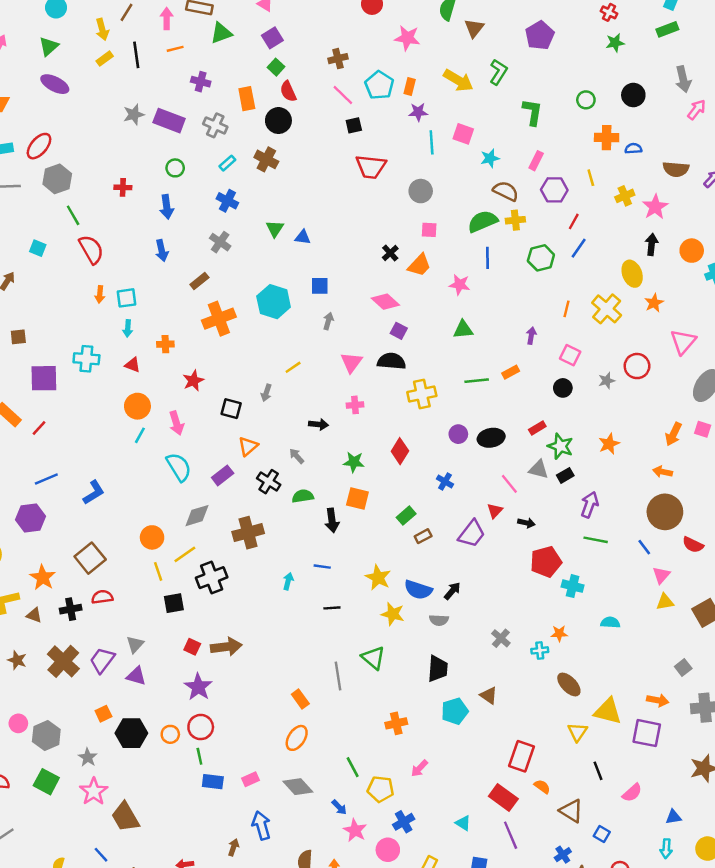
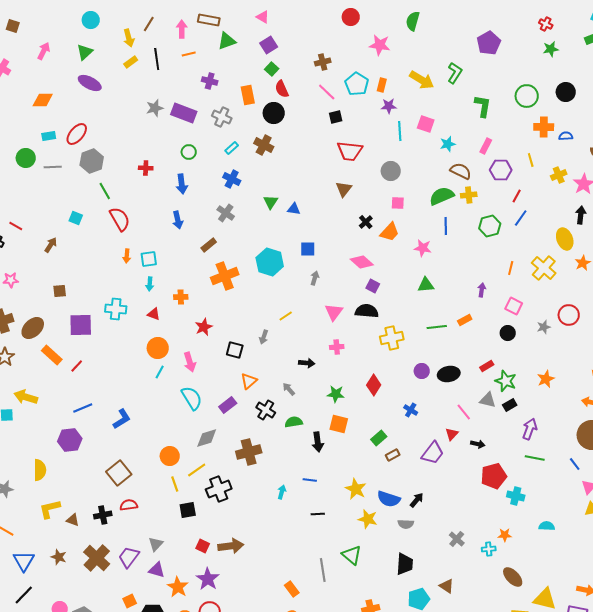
brown triangle: (474, 28) -> (344, 189), moved
green circle: (586, 100) -> (527, 96), size x1.5
orange star: (43, 578) -> (178, 587), moved

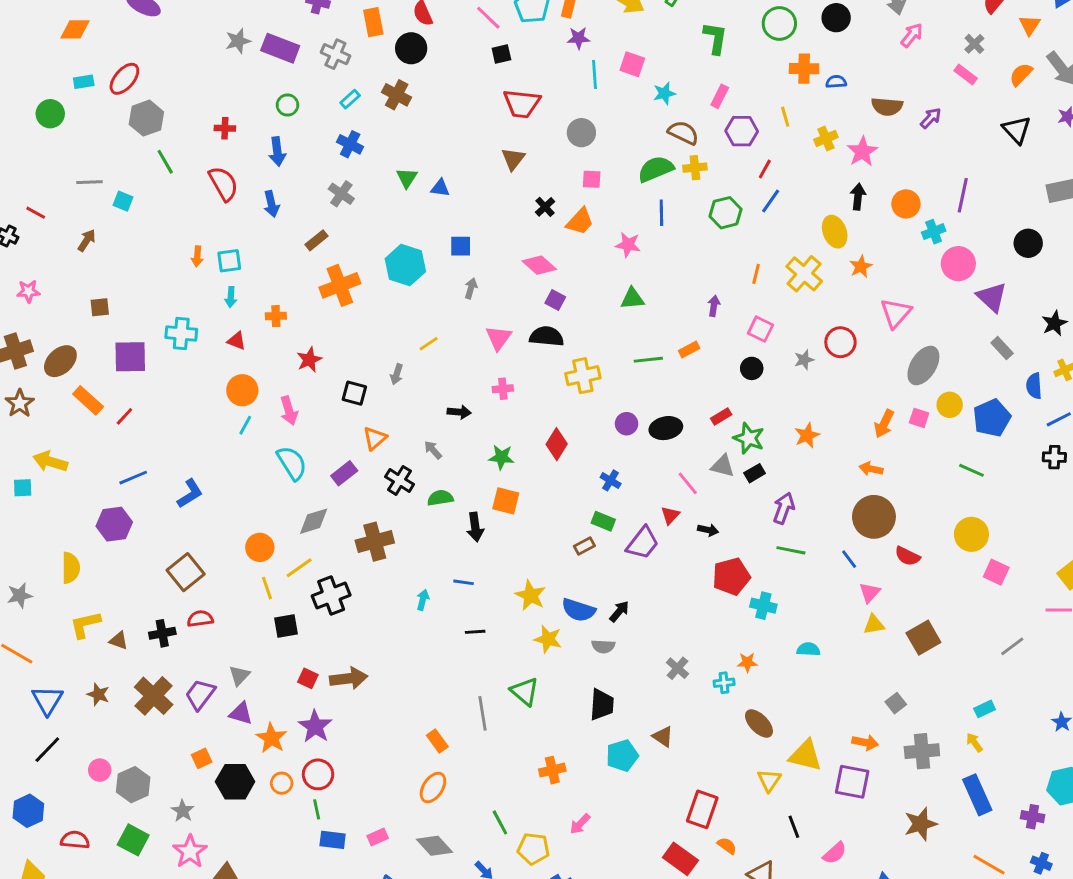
gray line: (53, 167) -> (90, 182), moved
red semicircle: (120, 219) -> (223, 184), moved
green rectangle: (379, 438) -> (603, 521), moved, turned 63

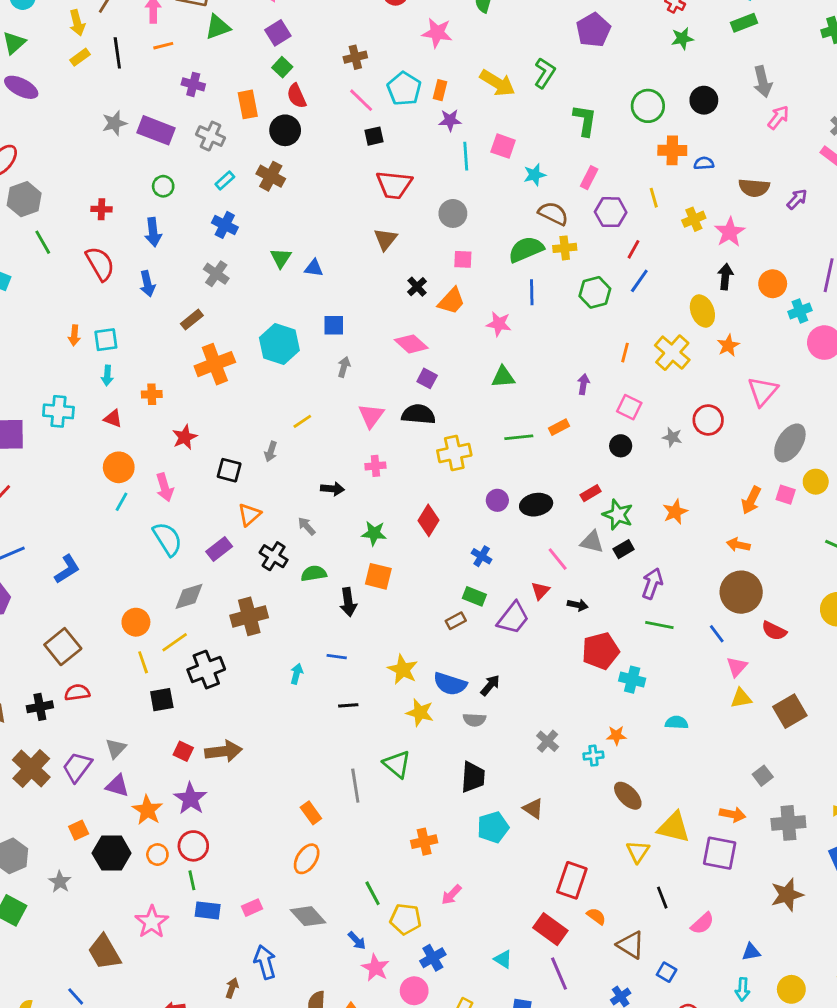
gray star: (804, 360) -> (672, 437), turned 30
pink star: (190, 852) -> (152, 922), moved

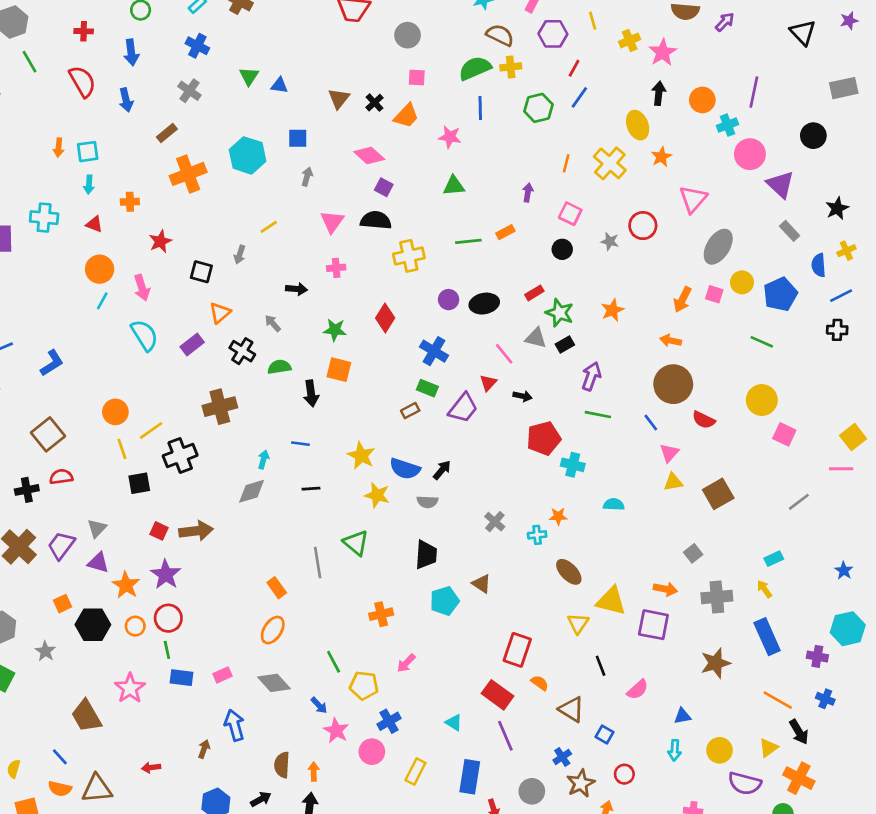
brown triangle: (385, 239) -> (339, 99), moved
blue cross: (482, 556) -> (434, 351), size x1.5
gray diamond: (189, 596) -> (252, 491), moved

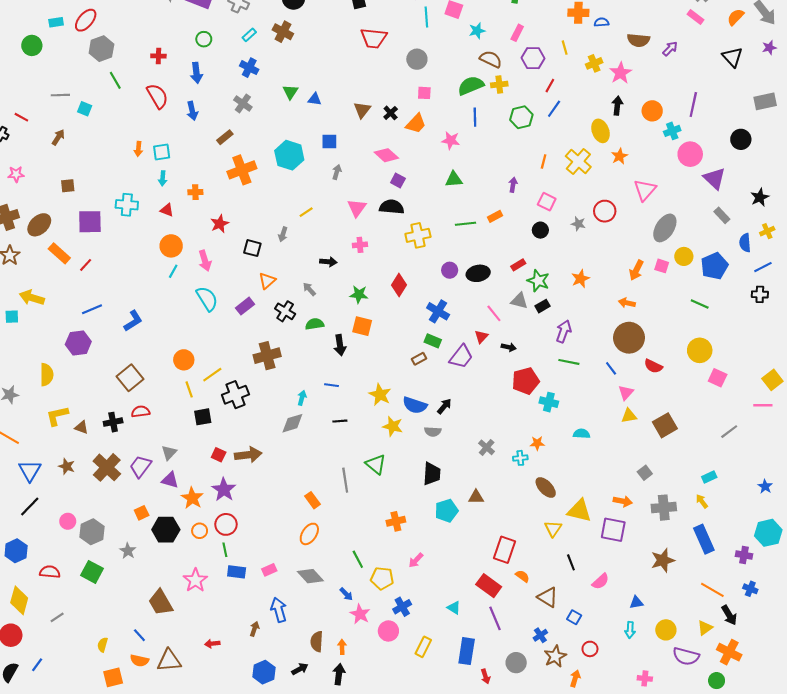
brown triangle: (482, 584) -> (476, 497), turned -35

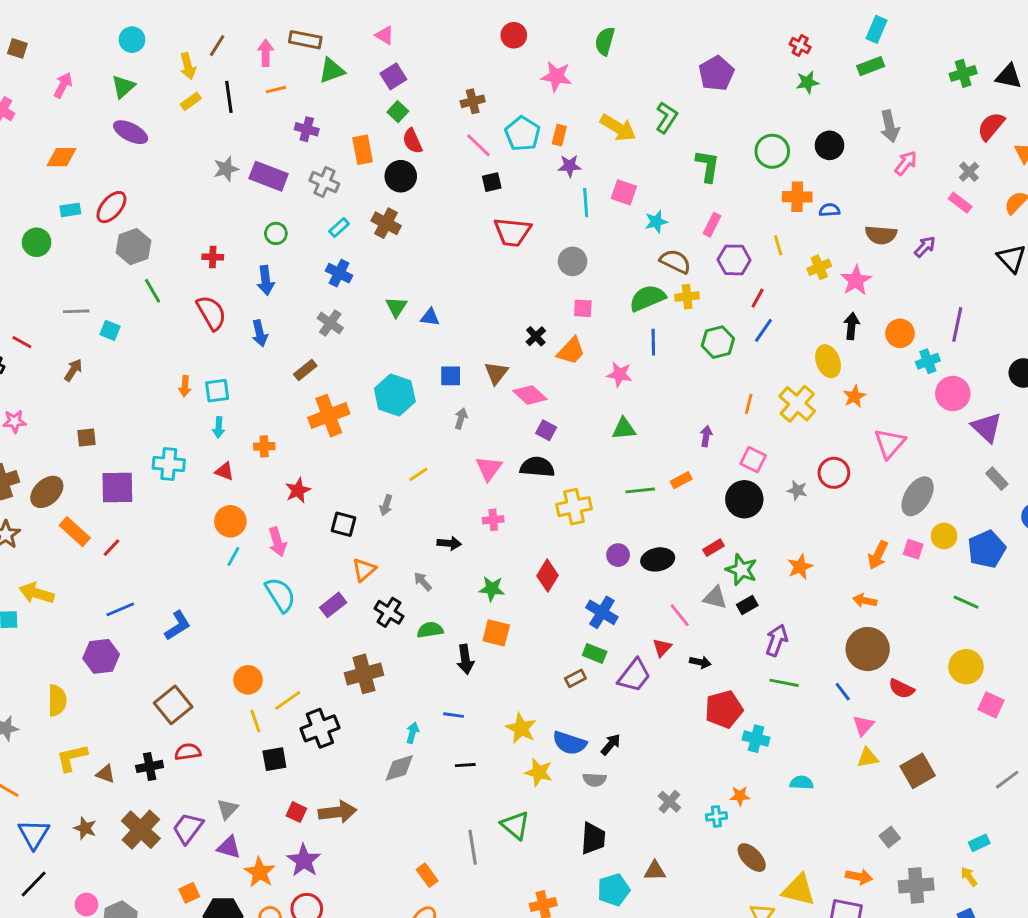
brown triangle: (362, 110) -> (496, 373), moved
black circle: (540, 230) -> (744, 499), size x1.6

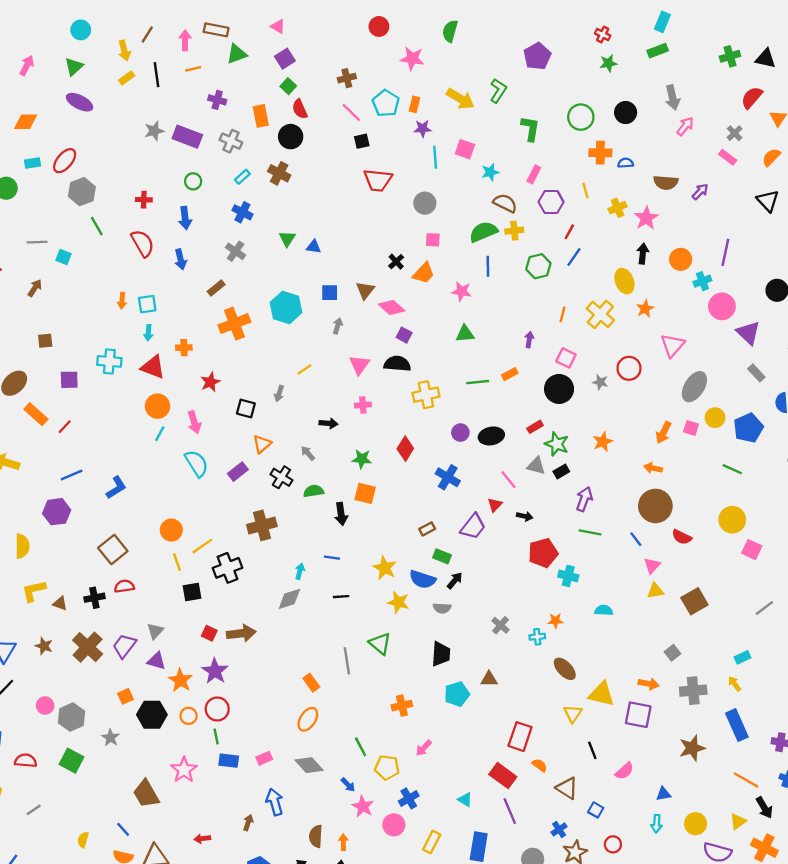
red triangle: (225, 471) -> (153, 367), size x1.6
purple square: (117, 488) -> (69, 380), size x0.7
green rectangle: (595, 653) -> (442, 556), moved

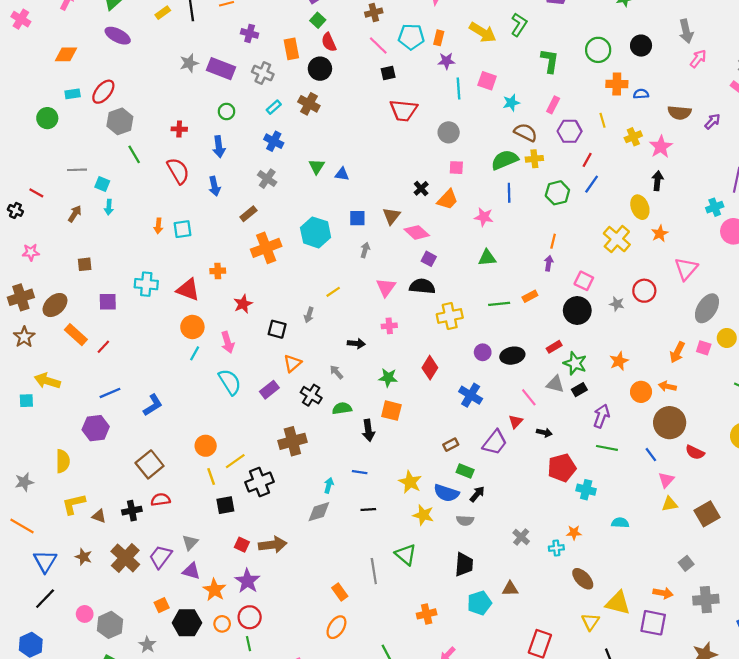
cyan pentagon: (386, 103) -> (411, 37), turned -30
orange circle: (681, 259) -> (641, 392), moved
orange line: (562, 314) -> (553, 241), moved
cyan arrow: (148, 333) -> (109, 207), moved

